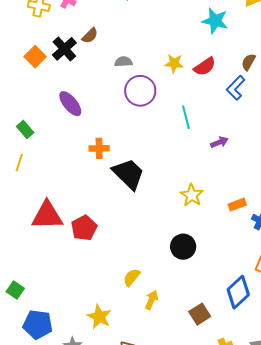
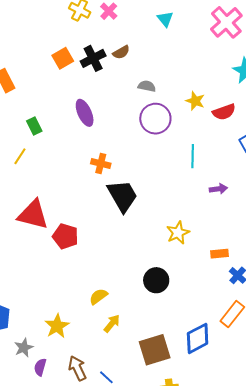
red pentagon: (84, 228) -> (65, 236), turned 30
brown square: (200, 314) -> (155, 350), size x1.5

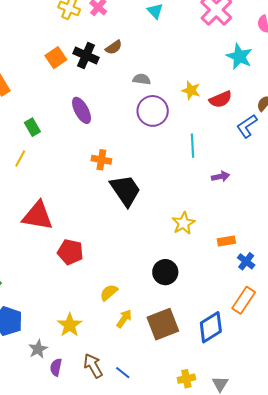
black cross: (93, 58) -> (86, 56), turned -35
red pentagon: (65, 236) -> (70, 252), moved
brown square: (155, 350) -> (163, 324), moved

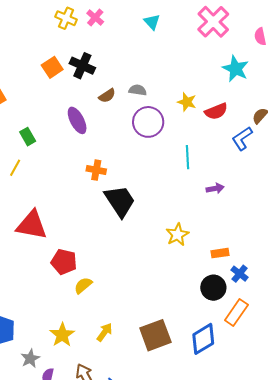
brown semicircle: (114, 47) -> (107, 96), moved
black circle: (165, 272) -> (213, 288), moved
yellow semicircle: (109, 293) -> (83, 285), moved
yellow arrow: (124, 319) -> (105, 332), moved

